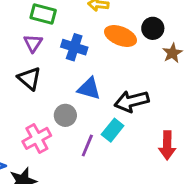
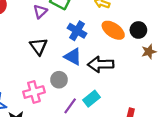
purple triangle: (33, 43) -> (40, 11), moved
blue triangle: (89, 89) -> (73, 57), moved
black arrow: (132, 101) -> (101, 64), moved

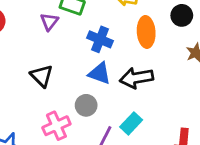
orange ellipse: (113, 30) -> (146, 32), turned 60
black circle: (138, 30) -> (182, 15), moved
black triangle: (39, 46) -> (42, 76), moved

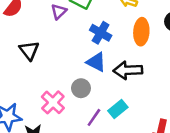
black triangle: (42, 76) -> (29, 50), moved
pink cross: (56, 126) -> (53, 102), turned -30

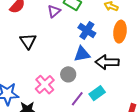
blue triangle: (96, 62) -> (82, 54), turned -42

